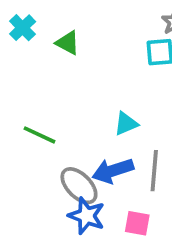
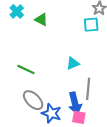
blue arrow: (113, 171) -> (75, 103), moved, turned -85
gray ellipse: (79, 186) -> (33, 100), moved

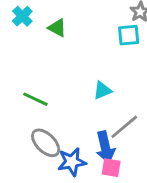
gray line: (88, 89) -> (124, 127), turned 45
blue star: (51, 113) -> (72, 162), turned -30

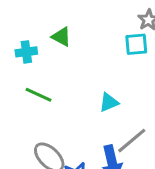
cyan cross: (22, 16) -> (26, 52), moved, turned 36
green line: (35, 99) -> (39, 95), moved

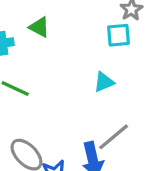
cyan triangle: (109, 102) -> (104, 82), moved

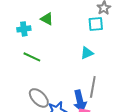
gray line: (114, 137) -> (93, 87), turned -40

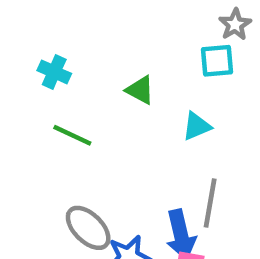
green triangle: (47, 19) -> (140, 90), moved
cyan cross: (24, 29) -> (54, 72), turned 32

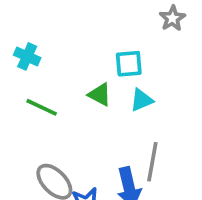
cyan square: (217, 61) -> (129, 64), moved
green triangle: (140, 90) -> (100, 95), moved

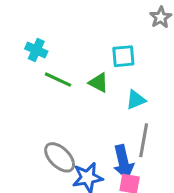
cyan triangle: (142, 100) -> (136, 100), moved
green line: (42, 107) -> (58, 80), moved

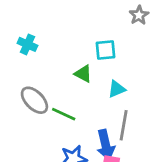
green line: (58, 80) -> (64, 114), moved
gray ellipse: (60, 157) -> (34, 100), moved

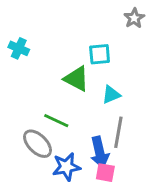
green triangle: (83, 74) -> (76, 79), size x1.4
gray ellipse: (34, 100) -> (38, 144), moved

